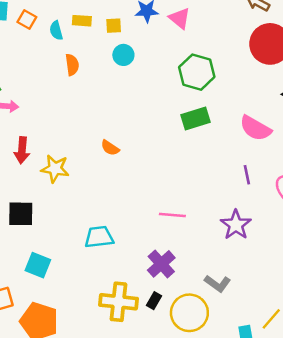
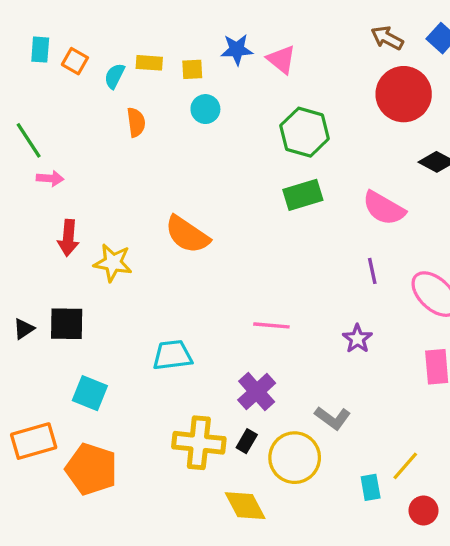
cyan semicircle: (56, 30) -> (115, 76), turned 42
orange semicircle: (110, 148) -> (187, 235), size x1.8
purple star: (236, 225) -> (357, 339), size x0.7

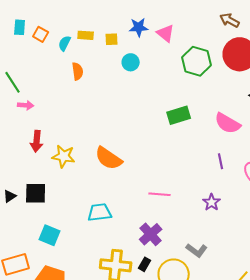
cyan circle: (205, 109) -> (131, 62), moved
green hexagon: (305, 132) -> (197, 61), moved
orange semicircle: (187, 235) -> (109, 158), moved

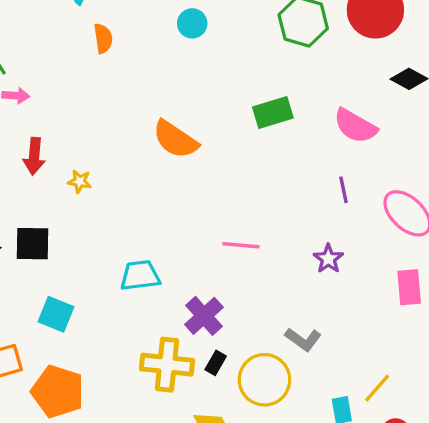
yellow star: (64, 156) -> (80, 181), size x0.6
orange semicircle: (109, 158) -> (175, 139), moved
purple cross: (151, 234) -> (204, 316), moved

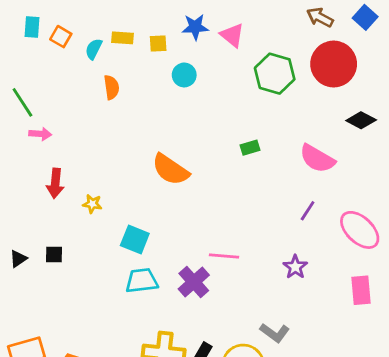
green rectangle: (273, 112) -> (250, 148), size x0.6
purple line: (343, 190) -> (308, 211), turned 45
black square: (32, 244) -> (54, 255), size x0.6
cyan square: (56, 314) -> (135, 240), moved
purple cross: (204, 316) -> (194, 282), moved

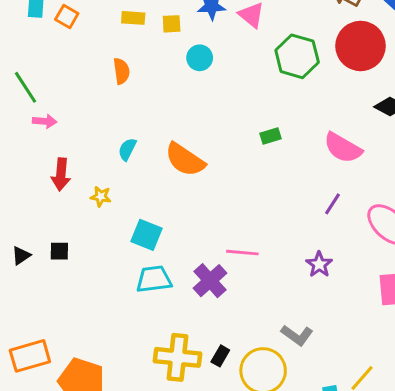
cyan semicircle: (94, 49) -> (127, 149), moved

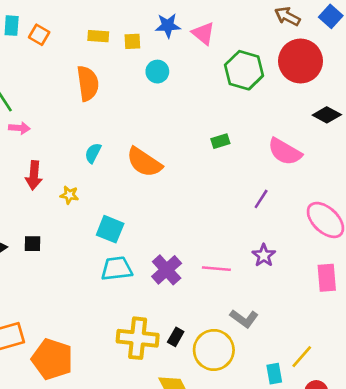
orange semicircle: (121, 71) -> (88, 83), size x1.5
purple line: (332, 204) -> (261, 199), moved
pink line: (242, 253) -> (216, 269), moved

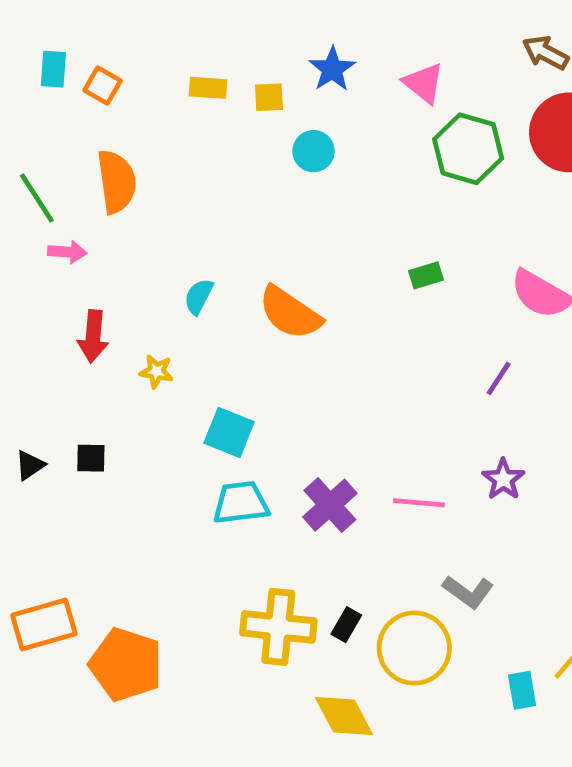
blue star: (168, 26) -> (332, 69), turned -30
pink triangle: (203, 33) -> (424, 83), moved
orange semicircle: (88, 83) -> (117, 182), moved

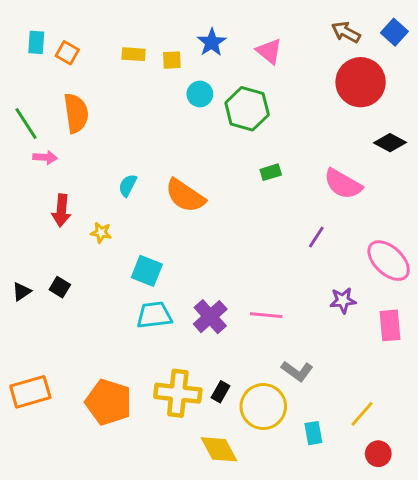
green hexagon: (468, 149) -> (247, 109), moved
black square: (91, 458) -> (60, 287), turned 30
purple star: (503, 479) -> (343, 300), moved, turned 30
orange pentagon: (126, 664) -> (108, 402), moved
cyan rectangle: (522, 690) -> (313, 433), moved

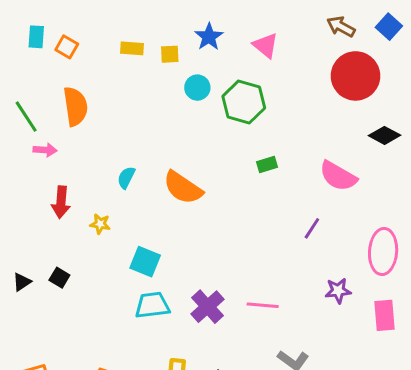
pink ellipse: (389, 261) -> (383, 252), turned 51

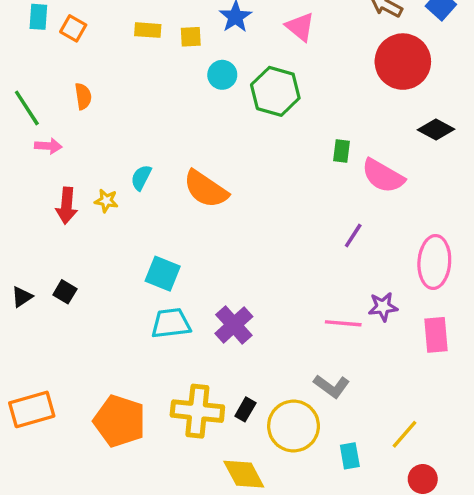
orange semicircle: (75, 106) -> (83, 96), size x0.6
green rectangle: (267, 164) -> (342, 151), moved, turned -66
yellow star: (100, 224) -> (106, 201), moved
pink line: (263, 305) -> (343, 323), moved

